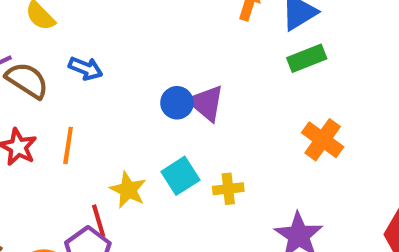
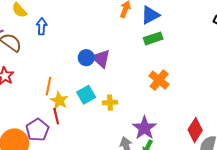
blue arrow: (86, 68) -> (42, 26), moved, turned -112
orange line: (68, 145) -> (49, 86), moved
red line: (99, 221) -> (56, 116), moved

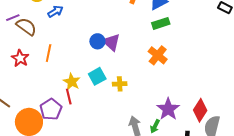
blue arrow: (42, 26) -> (55, 11), turned 56
orange cross: (159, 80) -> (158, 55), moved
orange line: (49, 86) -> (49, 53), moved
purple star: (144, 128) -> (168, 109), moved

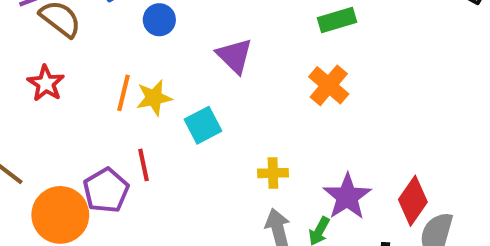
blue circle: (97, 41) -> (159, 20), moved
orange line: (49, 53) -> (123, 93), moved
yellow star: (72, 82) -> (154, 98), moved, turned 30
yellow cross: (120, 84) -> (273, 173), moved

